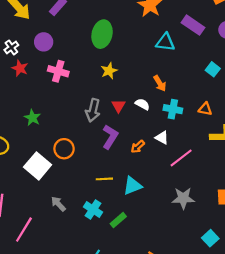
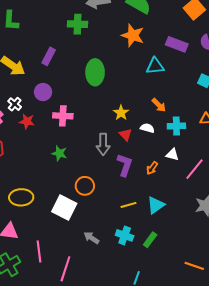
yellow star: (109, 71) -> (121, 113), moved
green star: (32, 118) -> (59, 153), moved

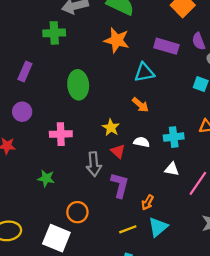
orange arrow: (159, 105) -> (140, 105), moved
pink cross: (63, 116) -> (61, 134), moved
orange arrow: (152, 168) -> (147, 202), moved

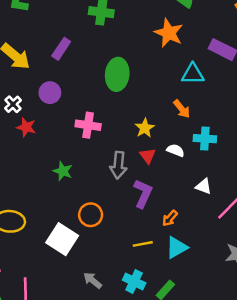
cyan cross: (174, 137) -> (205, 139), moved

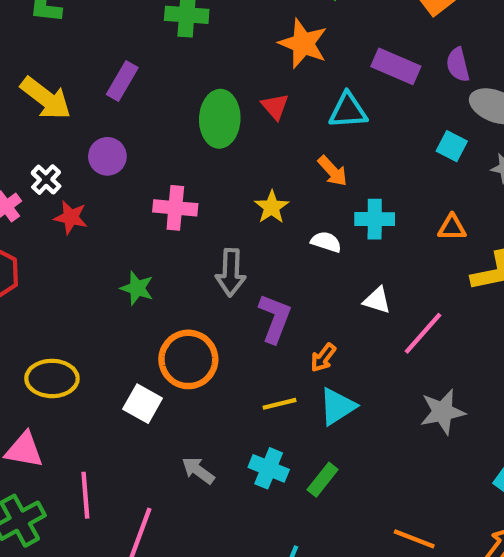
red triangle: (148, 156) -> (275, 106), moved
orange circle: (91, 215) -> (188, 359), size x1.4
white square: (62, 239) -> (143, 404), size x0.7

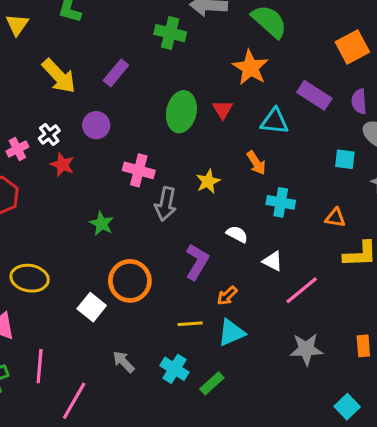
cyan square: (452, 146) -> (345, 159), turned -30
white semicircle: (326, 242) -> (237, 234), moved
gray arrow: (231, 273) -> (166, 204), moved

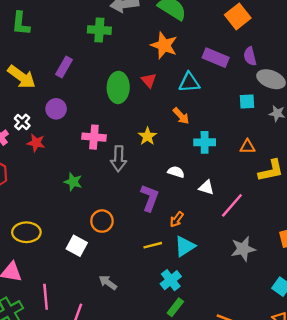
orange circle: (130, 281) -> (102, 221), size x0.7
cyan cross: (175, 369) -> (171, 280), moved, turned 30
green rectangle: (212, 383) -> (175, 307), moved

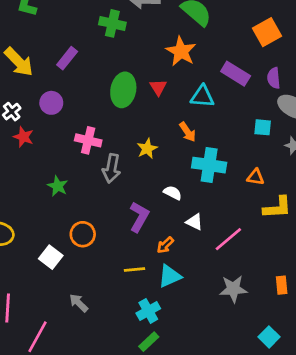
cyan cross: (205, 142) -> (209, 165), size x1.4
white triangle: (206, 187) -> (194, 222), moved

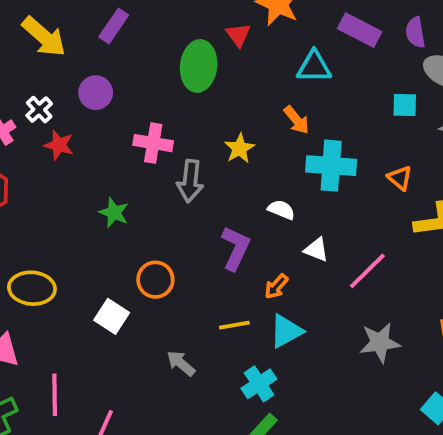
red triangle: (158, 87) -> (238, 35), moved
orange triangle: (256, 177) -> (400, 178), turned 36
gray arrow: (79, 303) -> (181, 363), moved

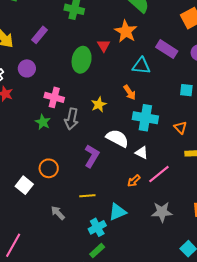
white semicircle: (281, 210) -> (117, 138), size x1.6
green star: (114, 213) -> (43, 122), moved
white triangle: (316, 250) -> (142, 153), moved
orange arrow: (276, 286) -> (134, 181), moved
cyan triangle: (286, 331) -> (117, 212), moved

